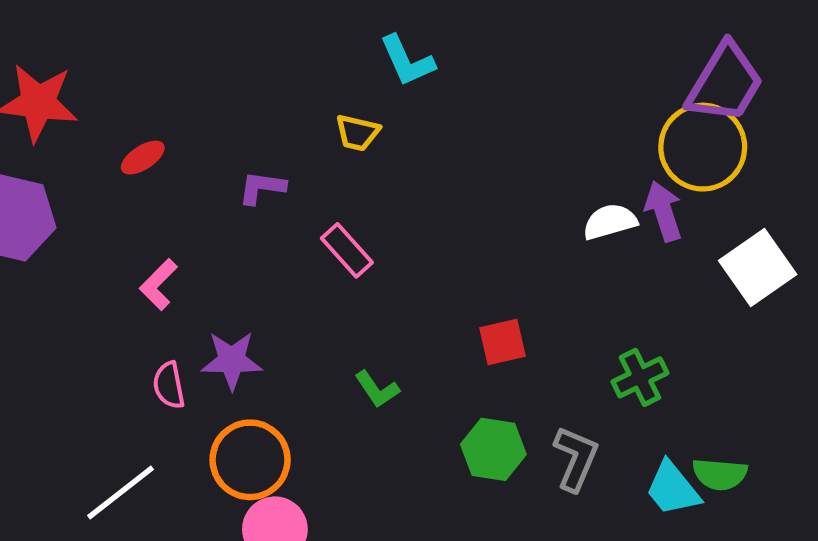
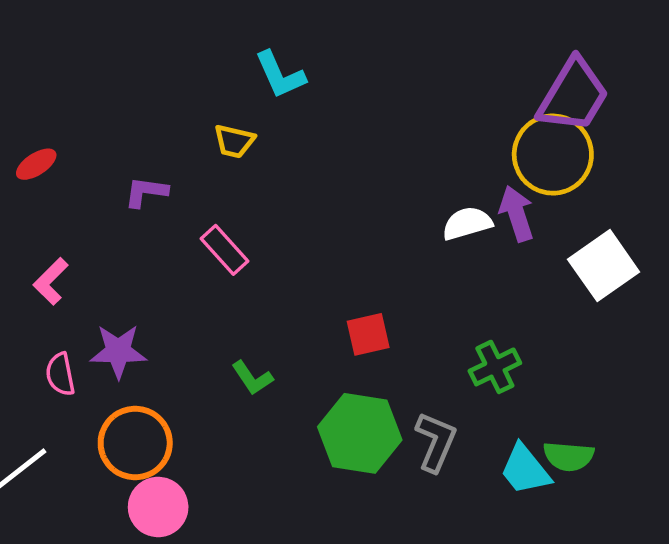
green hexagon: (493, 449) -> (360, 433), size x1.4

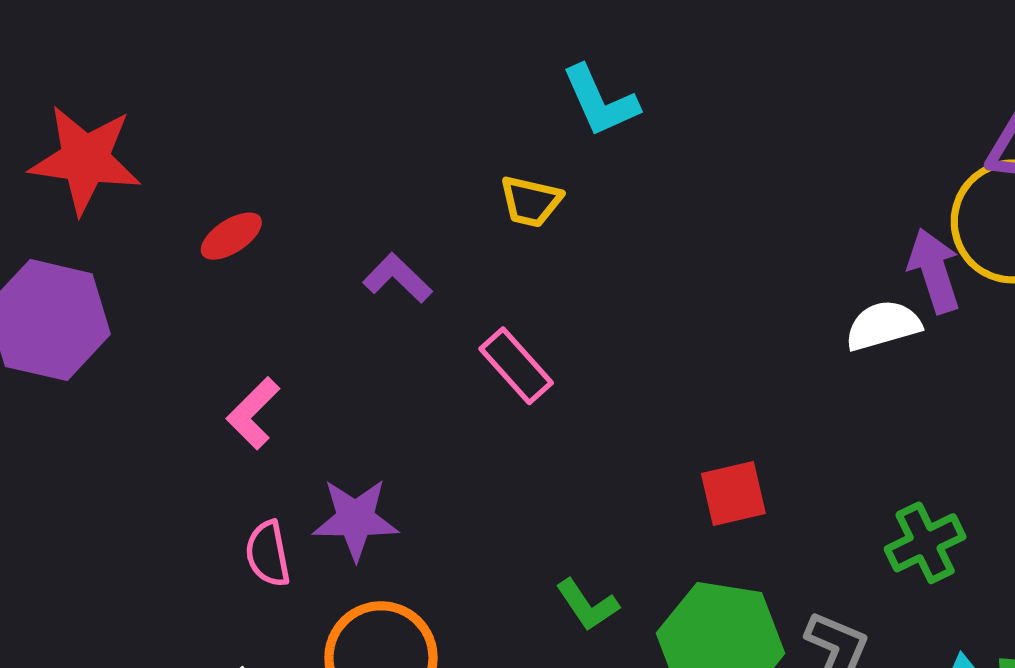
purple L-shape: (146, 192) -> (397, 278), turned 36
purple arrow: (517, 214) -> (934, 271), moved
green L-shape: (252, 378) -> (587, 605), moved

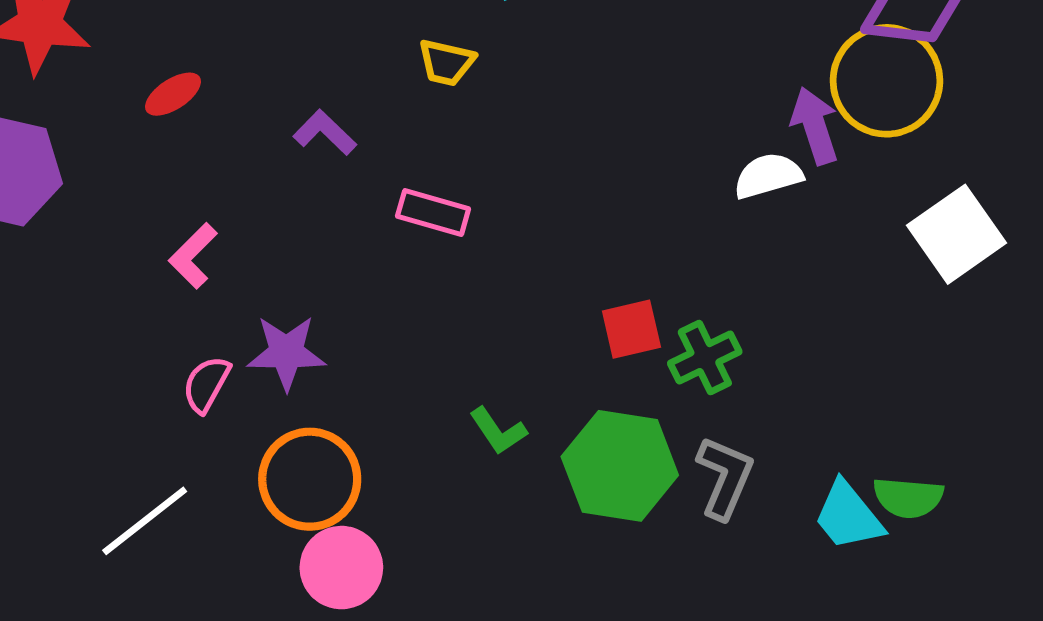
pink rectangle: (516, 366) -> (433, 212), turned -32
green cross: (925, 543) -> (705, 358), moved
pink semicircle: (268, 554) -> (206, 384), turned 40

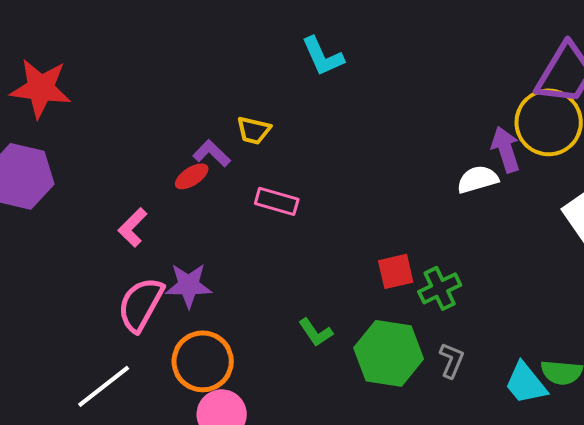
yellow trapezoid: (446, 62) -> (254, 130), moved
red ellipse: (173, 94) -> (192, 176), moved
pink semicircle: (206, 384) -> (141, 304), size x1.6
gray L-shape: (725, 478) -> (452, 360), size x0.7

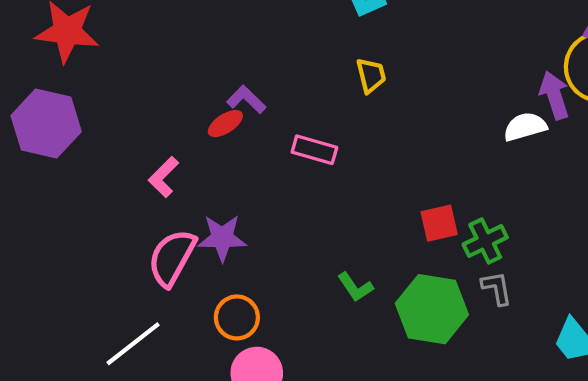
yellow trapezoid: (254, 130) -> (371, 75), moved, turned -117
gray L-shape: (452, 360) -> (497, 288), moved, turned -33
orange circle: (203, 361) -> (237, 317), size x0.7

